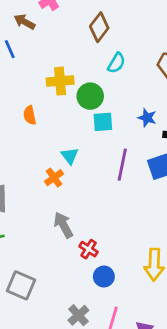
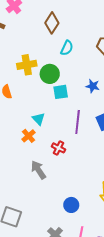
red cross: (89, 249) -> (58, 148), moved

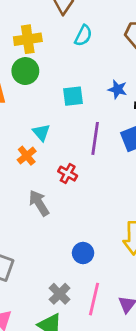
yellow cross: (27, 65) -> (28, 39), moved
green circle: (50, 74) -> (25, 71), moved

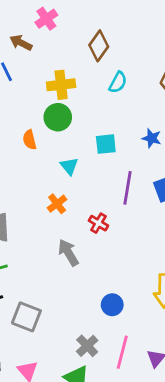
cyan triangle: (41, 132) -> (69, 166), moved

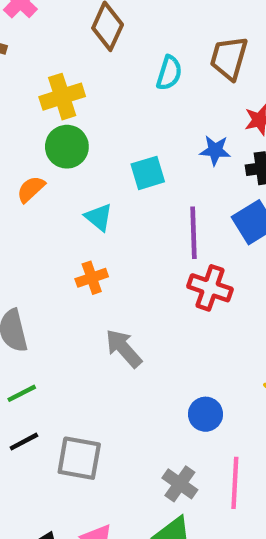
cyan semicircle: (118, 82) -> (169, 73), moved
orange semicircle: (30, 140) -> (31, 189), turned 72
orange cross: (57, 204) -> (92, 278), turned 30
red cross: (98, 223) -> (210, 288), moved, size x1.4

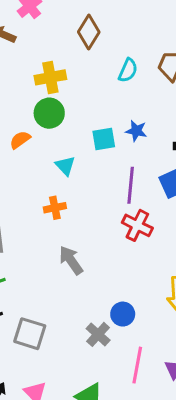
blue star: (215, 150) -> (136, 131), moved
gray cross: (180, 484) -> (98, 334), moved

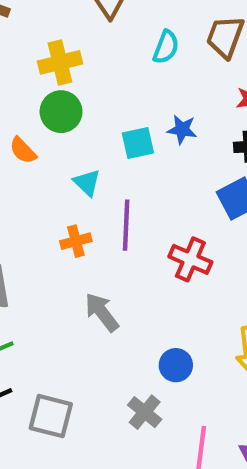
orange semicircle: (20, 140) -> (23, 150), turned -95
purple line: (131, 185) -> (126, 225), moved
blue circle: (123, 314) -> (176, 365), moved

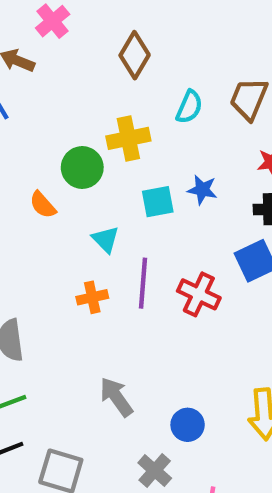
yellow cross: (60, 62) -> (128, 138), moved
red cross: (190, 259) -> (199, 294), moved
gray arrow: (102, 312) -> (116, 397), moved

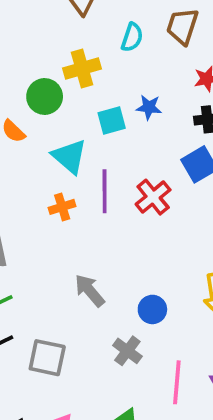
cyan triangle: (106, 239) -> (69, 156), size x1.5
red cross: (199, 294) -> (153, 197), turned 30

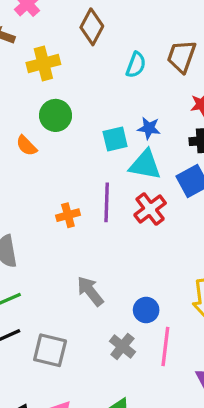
yellow cross: (82, 68) -> (43, 63), moved
cyan triangle: (69, 156) -> (145, 165), moved, turned -32
pink line: (177, 382) -> (165, 347), moved

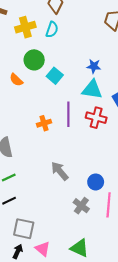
cyan semicircle: (136, 65) -> (52, 30), moved
cyan square: (115, 139) -> (55, 76), moved, turned -35
red cross: (150, 209) -> (96, 118), turned -36
gray square: (50, 350) -> (24, 229), moved

